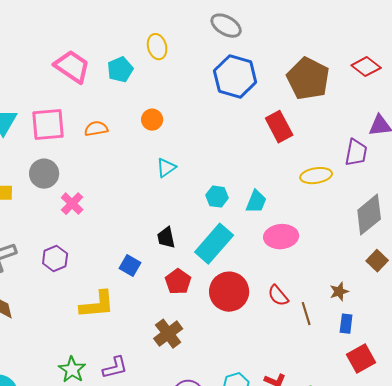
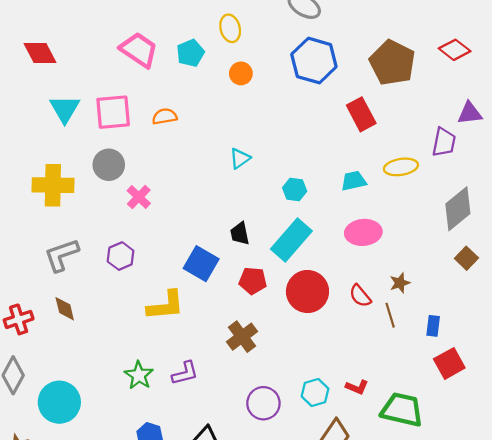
orange circle: (152, 120) -> (241, 73), moved
cyan trapezoid: (256, 202) -> (354, 181), moved, turned -125
blue square: (130, 266) -> (201, 264), size x1.5
red pentagon: (178, 282) -> (253, 281), turned -30
brown star: (339, 292) -> (400, 283), moved

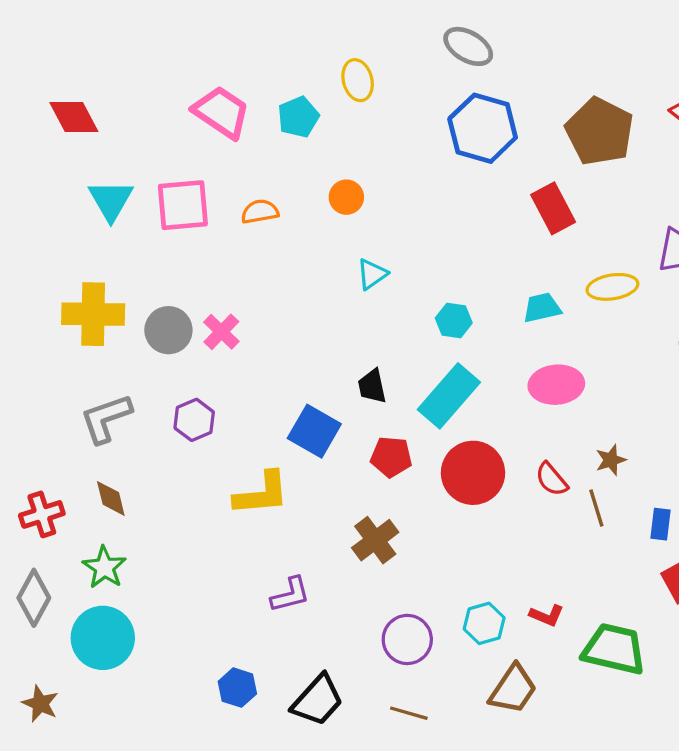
orange circle: (241, 73) -> (346, 197), moved
gray circle: (109, 165) -> (168, 330), moved
green star: (139, 375) -> (104, 567), moved

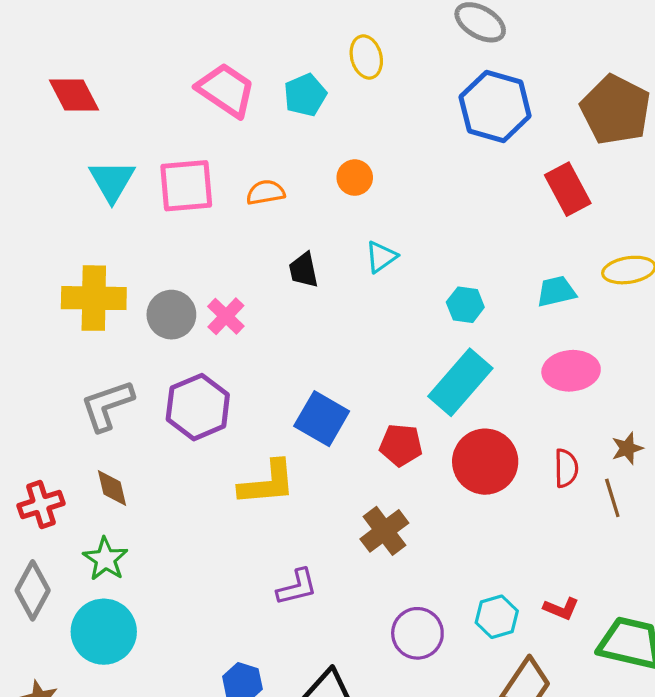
black trapezoid: (372, 386) -> (304, 270), moved
purple hexagon: (194, 420) -> (198, 407), size x1.5
red semicircle: (552, 479) -> (566, 468), turned -141

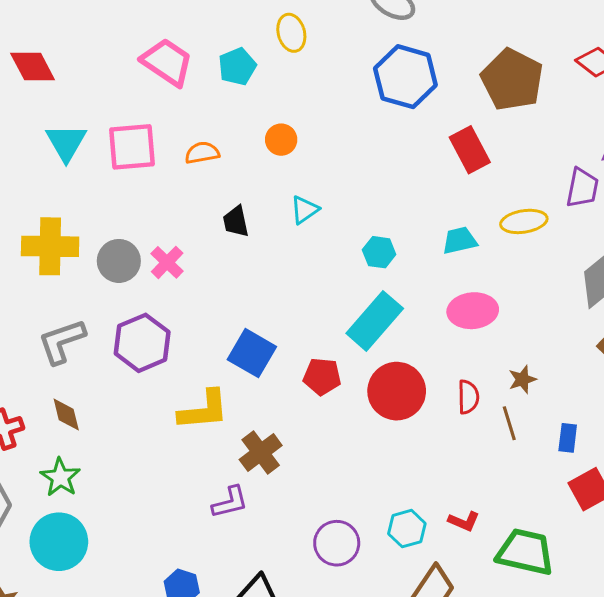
brown cross: (384, 531) -> (261, 453), moved

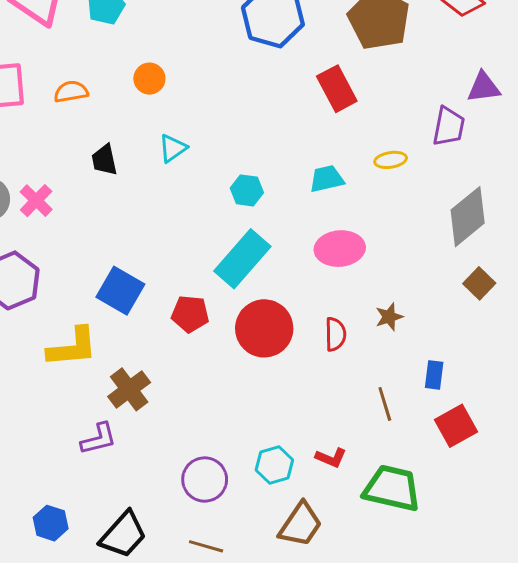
yellow ellipse: (524, 221) -> (391, 160), size x0.7
brown line: (509, 423) -> (385, 404), moved

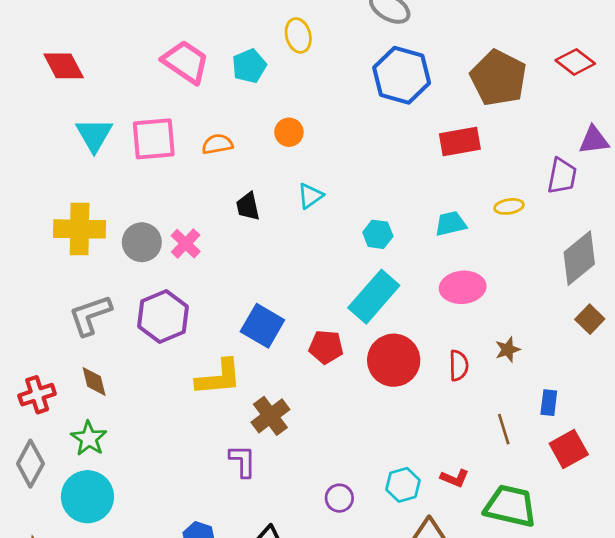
red rectangle: (337, 89) -> (460, 141), turned -72
purple L-shape: (99, 439) -> (243, 461), turned -76
purple circle: (205, 480) -> (339, 498), size x0.7

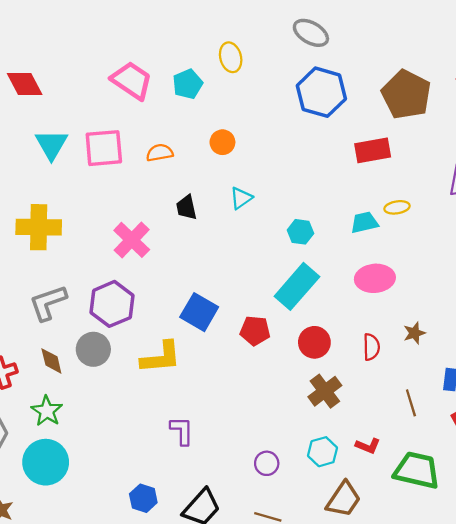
yellow ellipse: (509, 206) -> (397, 207), moved
gray circle: (142, 242) -> (93, 349), moved
pink cross: (186, 244) -> (132, 240), size x1.4
red circle: (394, 360) -> (314, 342), size x0.7
brown cross: (270, 416) -> (325, 391), moved

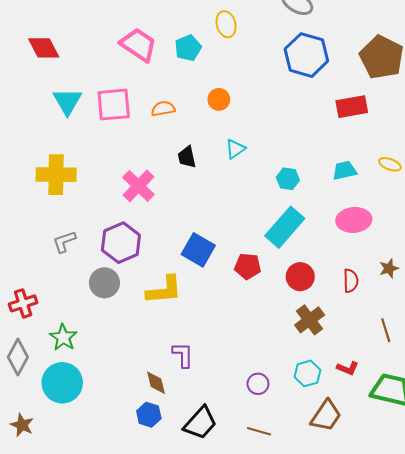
yellow ellipse: (397, 207) -> (390, 164), moved, turned 30
gray L-shape: (48, 303) -> (64, 242), size x0.7
brown diamond: (51, 361) -> (156, 383), moved

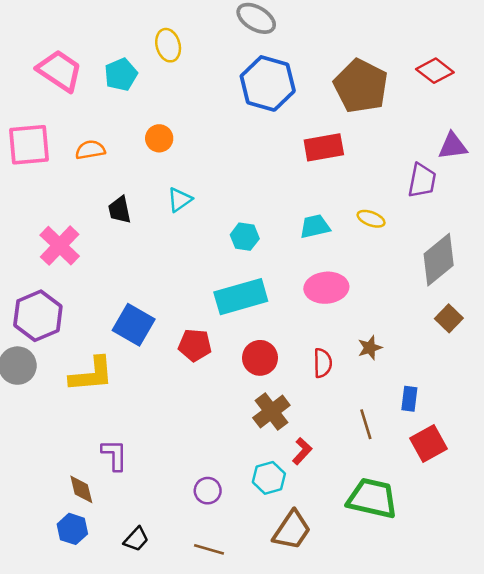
cyan rectangle: (285, 227) -> (241, 297), turned 33
red L-shape: (348, 368) -> (302, 451), moved, turned -70
black trapezoid: (200, 423) -> (136, 539), size x0.6

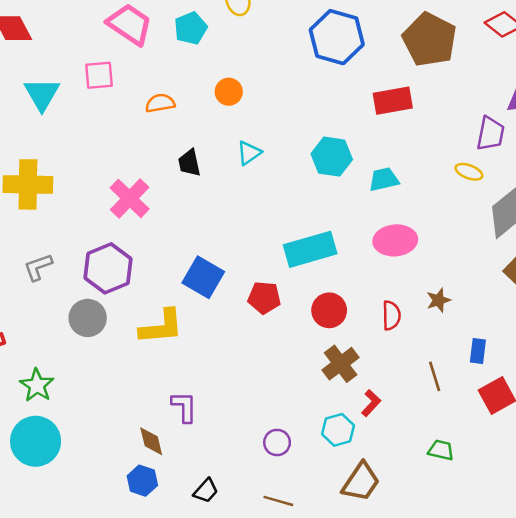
pink square: (29, 145) -> (99, 75), moved, size x0.7
yellow ellipse: (371, 219) -> (469, 172), moved
cyan hexagon: (245, 237) -> (332, 157), moved, size x1.4
green trapezoid: (372, 498) -> (441, 450), size x0.5

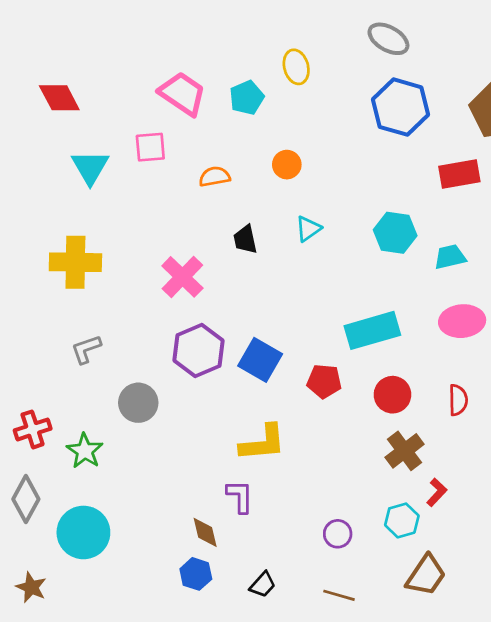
purple hexagon: (108, 268) -> (198, 351), moved
yellow L-shape: (161, 327) -> (263, 443), moved
green star: (37, 385) -> (85, 451), moved

